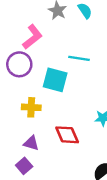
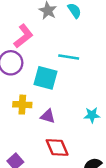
red diamond: (67, 135) -> (57, 147), moved
purple triangle: (31, 143) -> (48, 116), moved

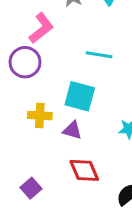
cyan square: (45, 78) -> (80, 96), moved

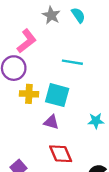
yellow cross: (40, 116) -> (29, 94), moved

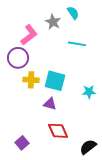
gray star: (51, 15) -> (53, 22), moved
cyan line: (72, 62) -> (77, 44), moved
cyan star: (96, 121) -> (89, 92), moved

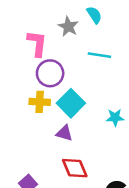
pink L-shape: (29, 35) -> (37, 43), turned -45
purple circle: (18, 58) -> (50, 73), moved
cyan square: (55, 81) -> (71, 103), turned 30

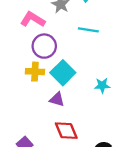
pink L-shape: (37, 43) -> (33, 19), turned -65

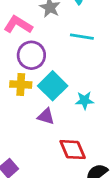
cyan star: (102, 85) -> (85, 100), moved
red diamond: (66, 131) -> (73, 150), moved

